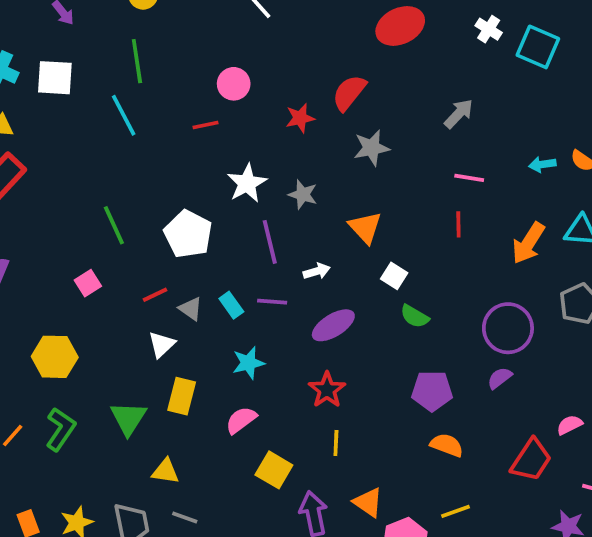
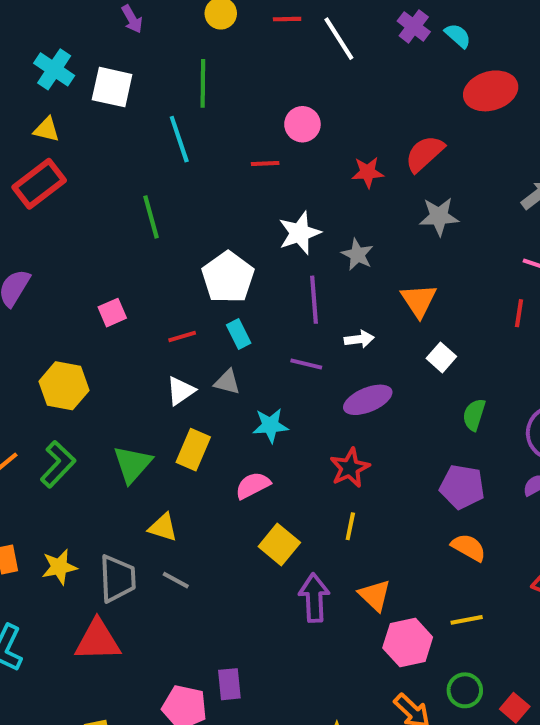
green line: (114, 225) -> (151, 217), moved
cyan rectangle: (231, 305) -> (239, 334), moved
gray triangle: (191, 309) -> (227, 382), moved, turned -30
green semicircle: (415, 316) -> (474, 415), moved, turned 68

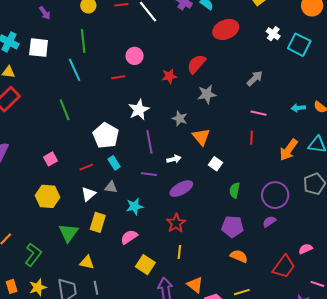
gray star: (357, 255) -> (180, 118), moved
yellow hexagon: (64, 386) -> (48, 196), moved
green L-shape: (58, 464) -> (33, 255), moved
gray line: (176, 580) -> (96, 288), turned 56

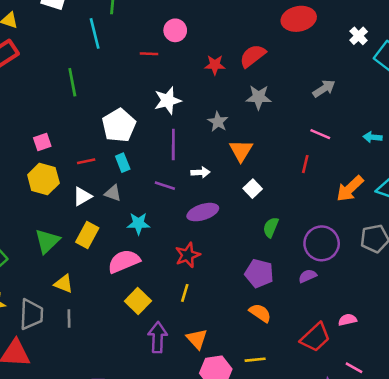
yellow hexagon: (48, 196) -> (43, 179), moved
pink semicircle: (129, 237) -> (124, 261), size x1.4

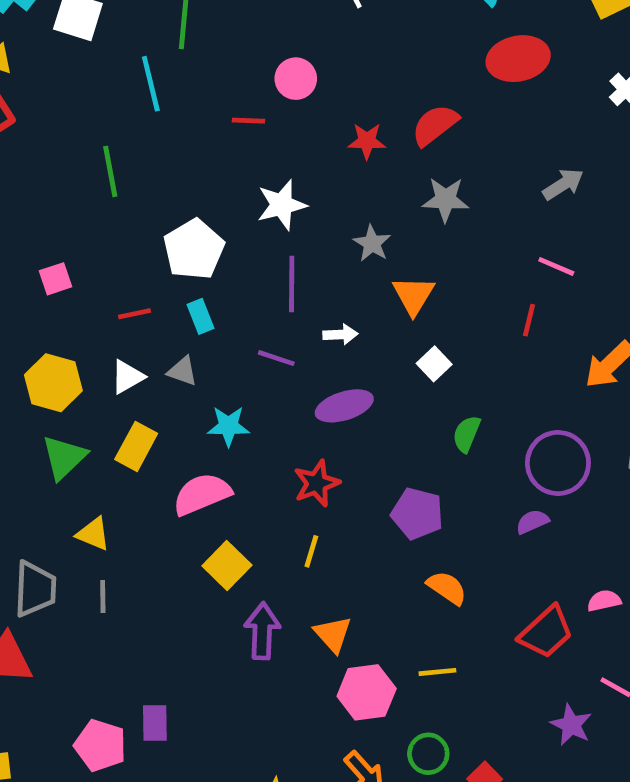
yellow hexagon: (43, 179) -> (53, 383), moved
purple pentagon: (259, 273) -> (417, 513), moved

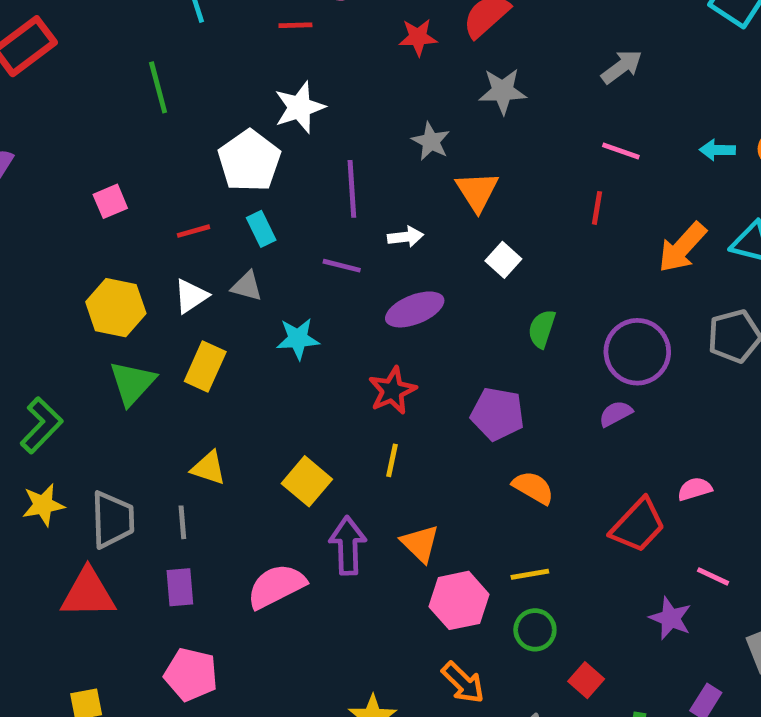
white star: (282, 205) -> (300, 107), moved
pink semicircle: (202, 494) -> (276, 586), moved
yellow triangle: (93, 534) -> (209, 468), moved
purple rectangle: (155, 723) -> (180, 587), moved
green circle: (428, 754) -> (535, 630), moved

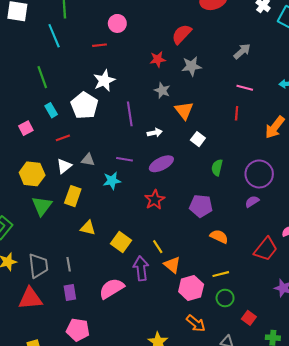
red star: (418, 37) -> (158, 59), moved
cyan rectangle: (261, 229) -> (51, 110), moved
purple line: (342, 266) -> (125, 159), moved
yellow line: (392, 460) -> (158, 247), moved, turned -40
yellow triangle: (209, 468) -> (88, 228), moved

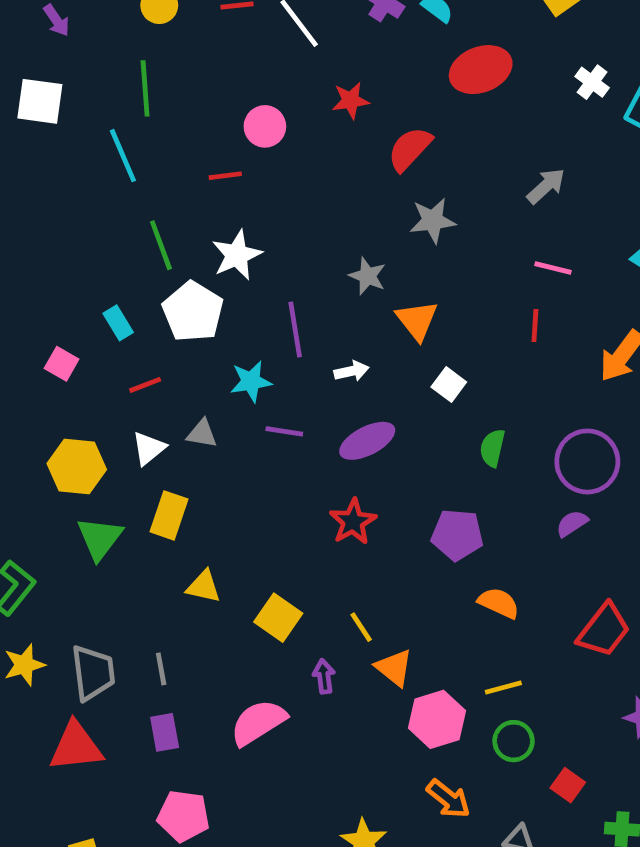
red star: (158, 59) -> (351, 100), moved
green line: (42, 77) -> (161, 245), moved
pink square: (26, 128) -> (62, 364), turned -32
cyan star: (112, 181) -> (251, 381), moved
purple arrow: (141, 268) -> (324, 676), size x0.6

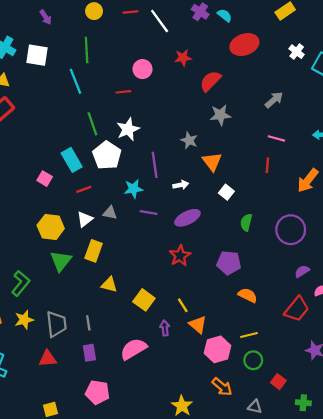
cyan rectangle: (118, 323) -> (72, 160), size x1.5
purple semicircle: (572, 524) -> (302, 271), moved
red triangle: (76, 747) -> (48, 359), size x0.7

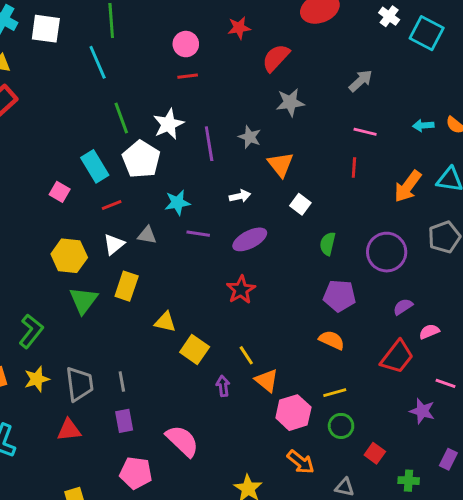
red line: (123, 92) -> (188, 76), moved
purple line: (155, 165) -> (209, 144), moved
purple pentagon: (229, 263) -> (339, 296), moved
yellow triangle: (109, 285) -> (165, 322), moved
pink semicircle: (133, 349) -> (182, 441), moved, turned 76

